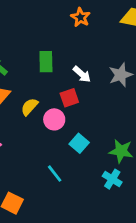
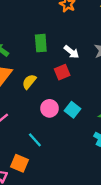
pink circle: (54, 119) -> (49, 108), moved
cyan line: (55, 174) -> (35, 140), moved

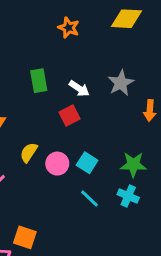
yellow semicircle: (29, 82) -> (29, 152), moved
cyan line: (35, 140) -> (90, 198), moved

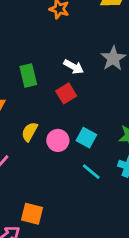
green rectangle: (39, 81) -> (28, 76), moved

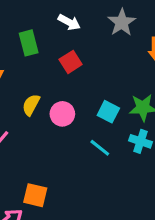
white arrow: (74, 67) -> (69, 22), moved
cyan square: (86, 138) -> (108, 112), moved

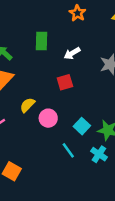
white arrow: (69, 22) -> (72, 53), turned 105
green rectangle: (29, 43) -> (42, 41), moved

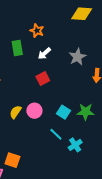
orange star: (77, 13) -> (37, 31), moved
yellow semicircle: (27, 105) -> (15, 112), moved
cyan cross: (99, 154) -> (75, 145), moved, turned 32

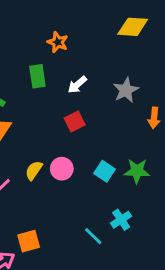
orange star: (37, 31) -> (58, 42), moved
cyan line: (56, 134) -> (93, 236), moved
orange square: (12, 160) -> (29, 241), turned -35

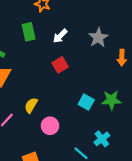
pink circle: (62, 169) -> (50, 126), moved

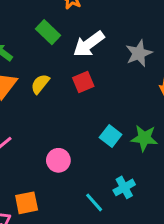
green rectangle: (29, 32) -> (48, 32), turned -42
white arrow: (60, 36) -> (89, 44), size x1.5
yellow semicircle: (31, 105) -> (40, 84), moved

